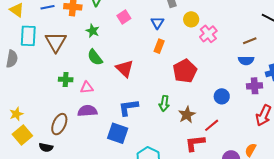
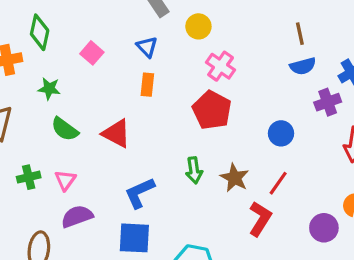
pink cross: (208, 34) -> (221, 66), moved
brown line: (250, 41) -> (300, 34), turned -64
orange rectangle: (159, 46) -> (147, 85), moved
pink triangle: (87, 88) -> (65, 180), turned -32
red L-shape: (195, 143) -> (260, 219), turned 145

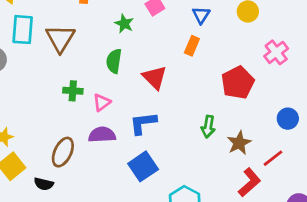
pink cross: (221, 66) -> (276, 52), moved
green star: (49, 89) -> (124, 24), moved
green semicircle: (65, 129) -> (114, 61), turned 45
blue L-shape: (140, 193) -> (143, 123), moved
blue square: (134, 238) -> (143, 166), turned 36

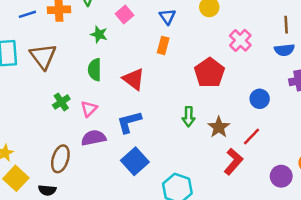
green cross: (73, 91) -> (61, 102), turned -30

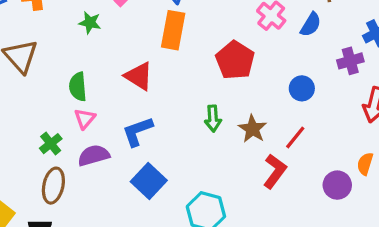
orange rectangle: (163, 45) -> (173, 30), size x1.6
blue semicircle: (284, 50) -> (311, 25), moved, turned -48
green semicircle: (95, 70) -> (78, 87), moved
green cross: (61, 102) -> (51, 144), moved

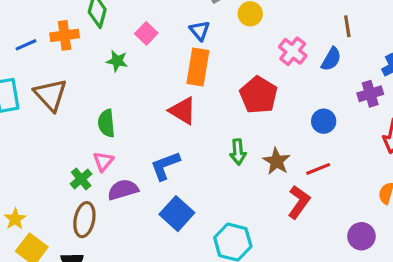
red triangle: (139, 76) -> (183, 111), moved
pink triangle: (85, 119) -> (103, 161), moved
red line: (295, 137) -> (318, 169), turned 30
purple circle: (337, 185) -> (361, 236), moved

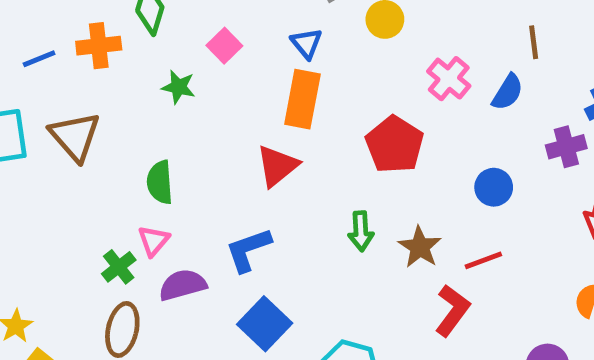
red triangle: (183, 111) -> (277, 166), turned 48

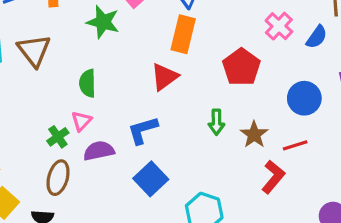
green star: (178, 87) -> (103, 22), size x1.5
blue circle: (494, 187) -> (304, 98), size x1.4

